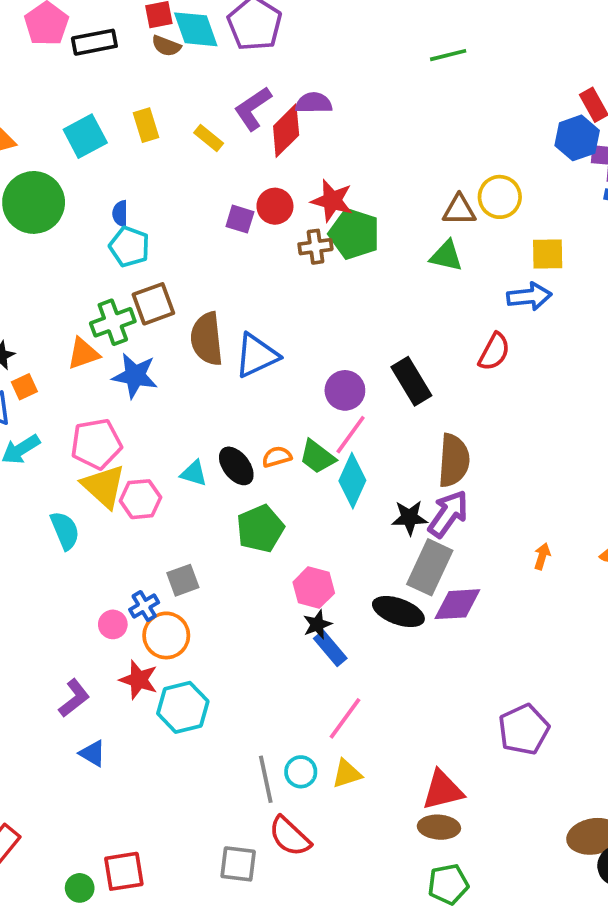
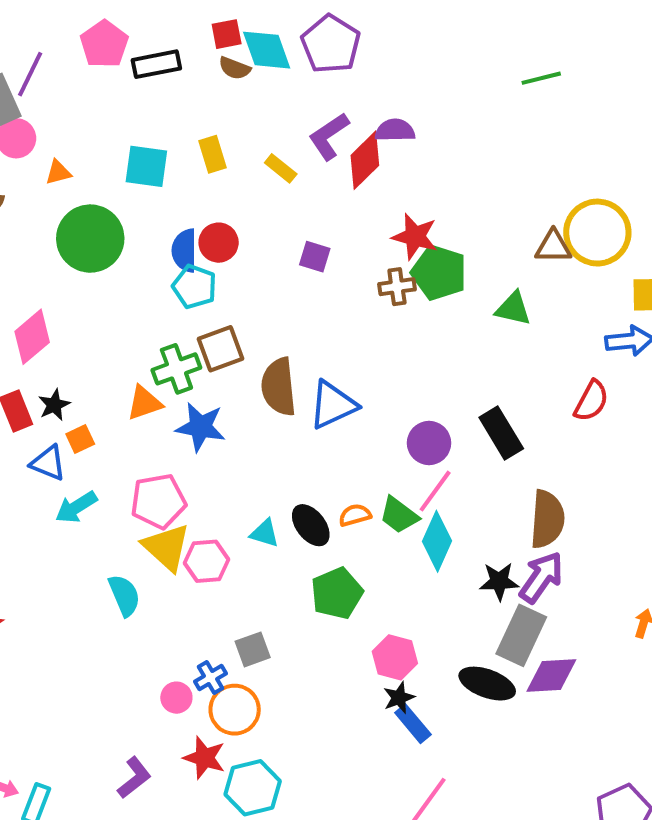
cyan square: (85, 136) -> (146, 166), turned 36
yellow circle: (500, 197) -> (597, 233), size x1.4
red circle: (275, 206) -> (219, 243), moved
blue semicircle: (120, 214) -> (184, 251), size x1.5
green triangle: (446, 256) -> (513, 309), moved

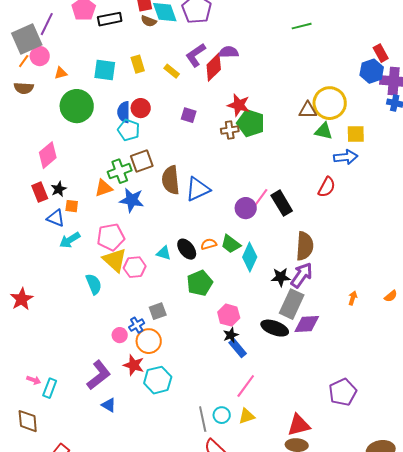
green triangle: (513, 309) -> (324, 131), moved
orange square: (80, 439) -> (72, 206), turned 32
pink line: (435, 491) -> (260, 199), moved
purple L-shape: (134, 778) -> (99, 375), size x1.4

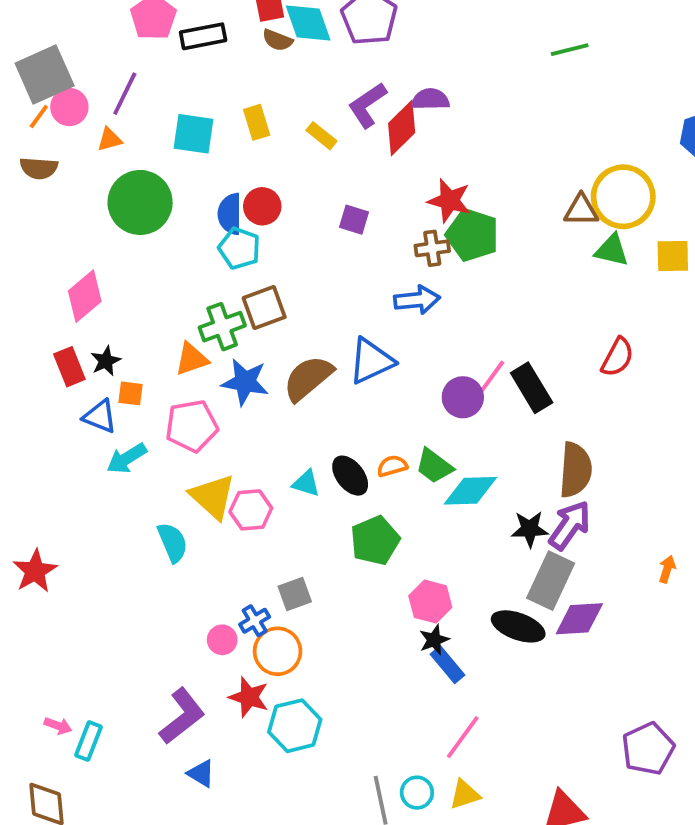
purple line: (47, 24) -> (125, 94), moved
blue arrow: (346, 157) -> (417, 300), moved
brown semicircle: (171, 180) -> (308, 378), moved, turned 56
pink pentagon: (111, 237) -> (192, 426), moved
cyan diamond: (250, 257) -> (470, 491), turned 64

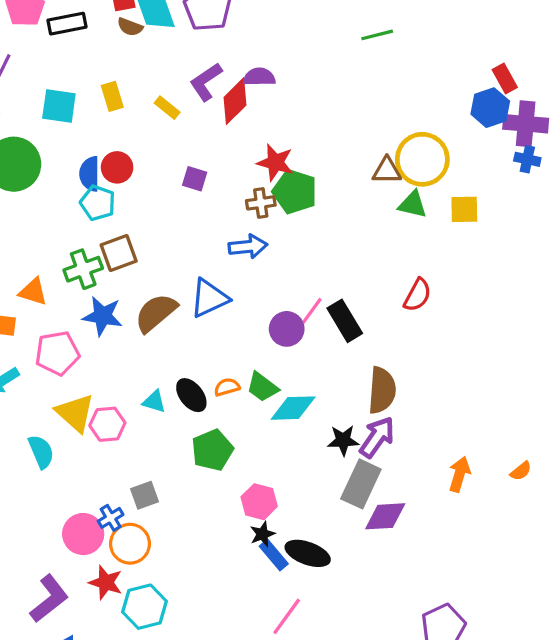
orange triangle: (192, 359) -> (33, 292), moved, turned 36
orange arrow: (667, 569) -> (459, 474), size x1.5
black ellipse: (518, 626) -> (308, 553), moved
pink circle: (222, 640) -> (83, 534), size x1.6

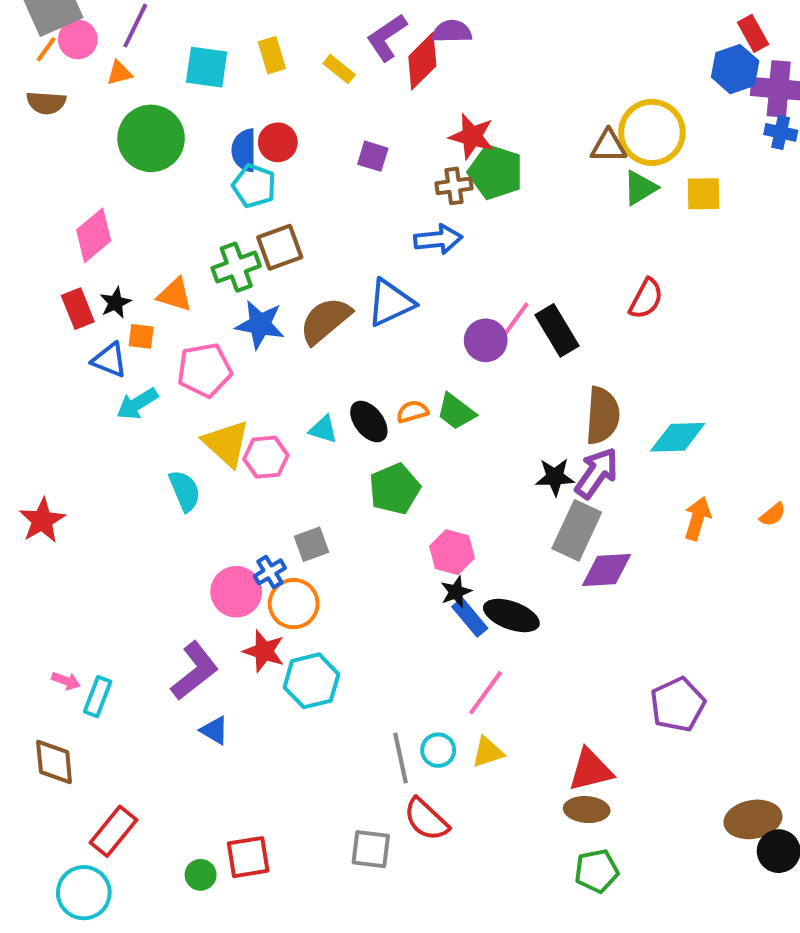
green triangle: (413, 205) -> (640, 188), turned -44
cyan diamond: (293, 408) -> (678, 437), moved

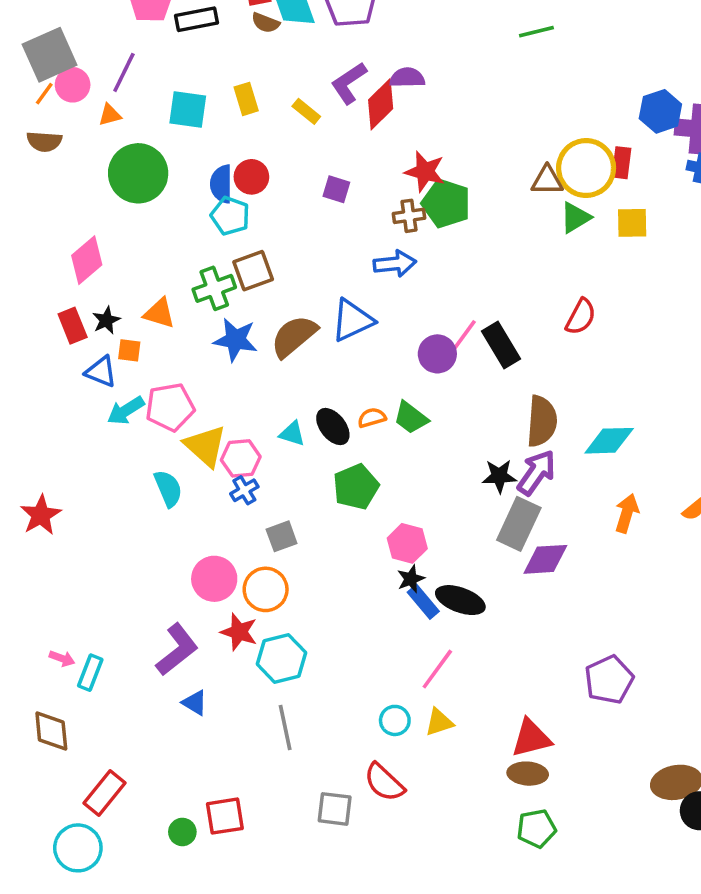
red rectangle: (753, 33) -> (621, 163), moved, turned 36
pink pentagon: (205, 370) -> (170, 407), moved
blue cross: (270, 572) -> (244, 490), moved
gray line: (401, 758) -> (285, 728), moved

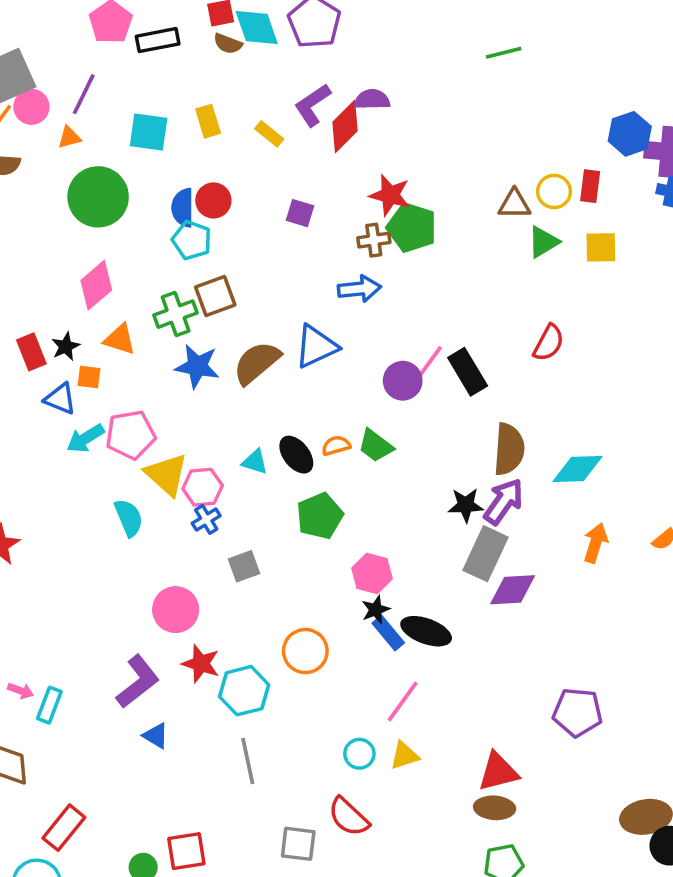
yellow circle: (586, 168) -> (554, 191), size x0.6
pink diamond: (87, 260) -> (96, 285), moved
orange circle: (266, 589) -> (305, 651), moved
purple pentagon: (609, 680) -> (577, 712), turned 30

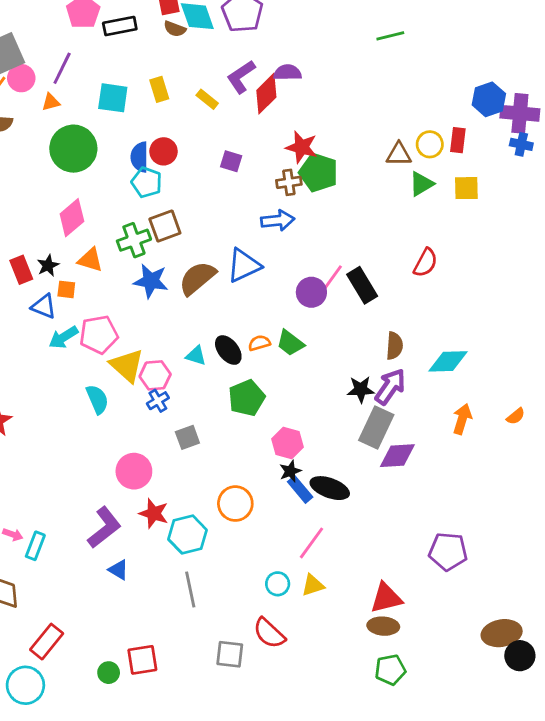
brown semicircle: (509, 449) -> (395, 346), size x0.7

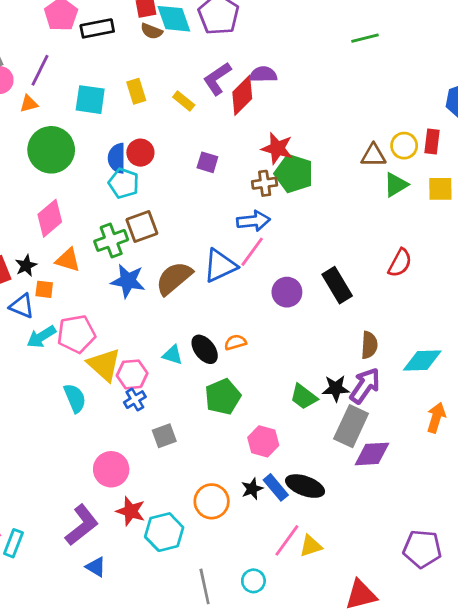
pink line: (331, 280) -> (252, 252), moved
green trapezoid: (290, 343) -> (304, 397), moved
black star: (290, 471) -> (252, 489), moved
yellow triangle: (313, 585) -> (311, 546), moved
gray line: (190, 589) -> (205, 586), moved

